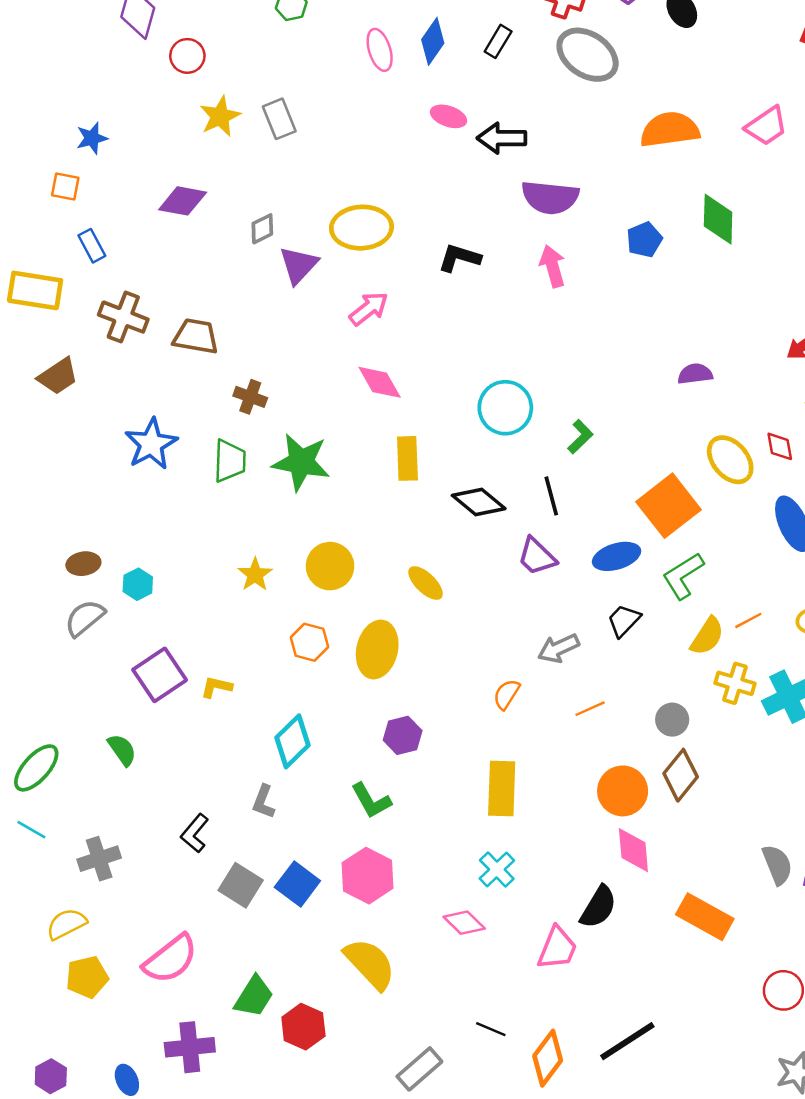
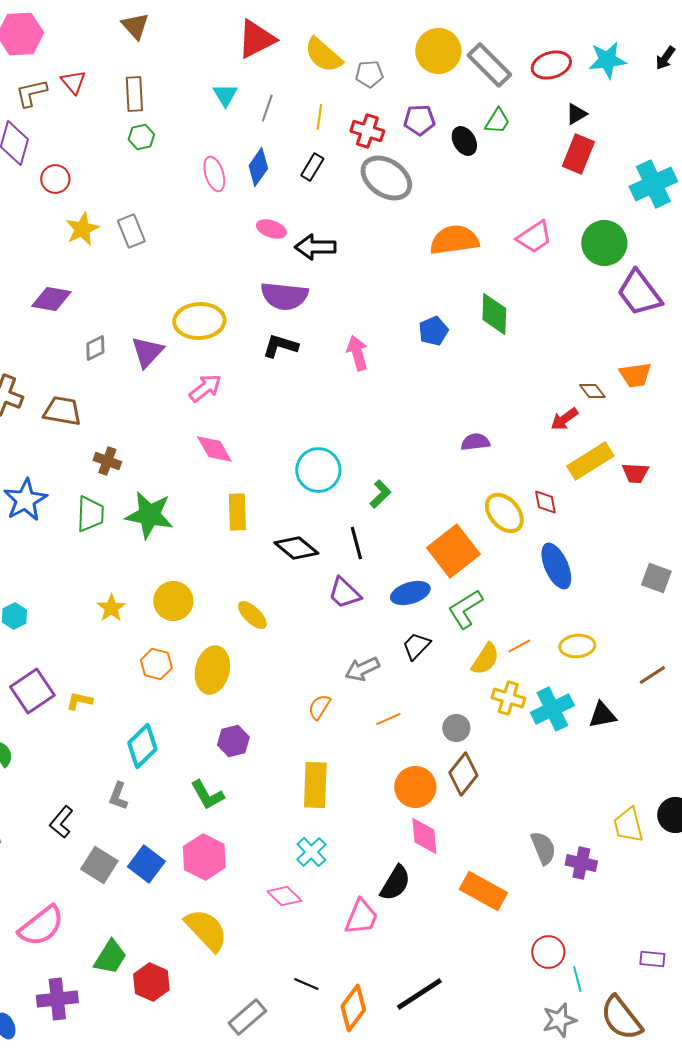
purple semicircle: (550, 197) -> (284, 296), moved
gray diamond: (262, 229) -> (95, 348), moved

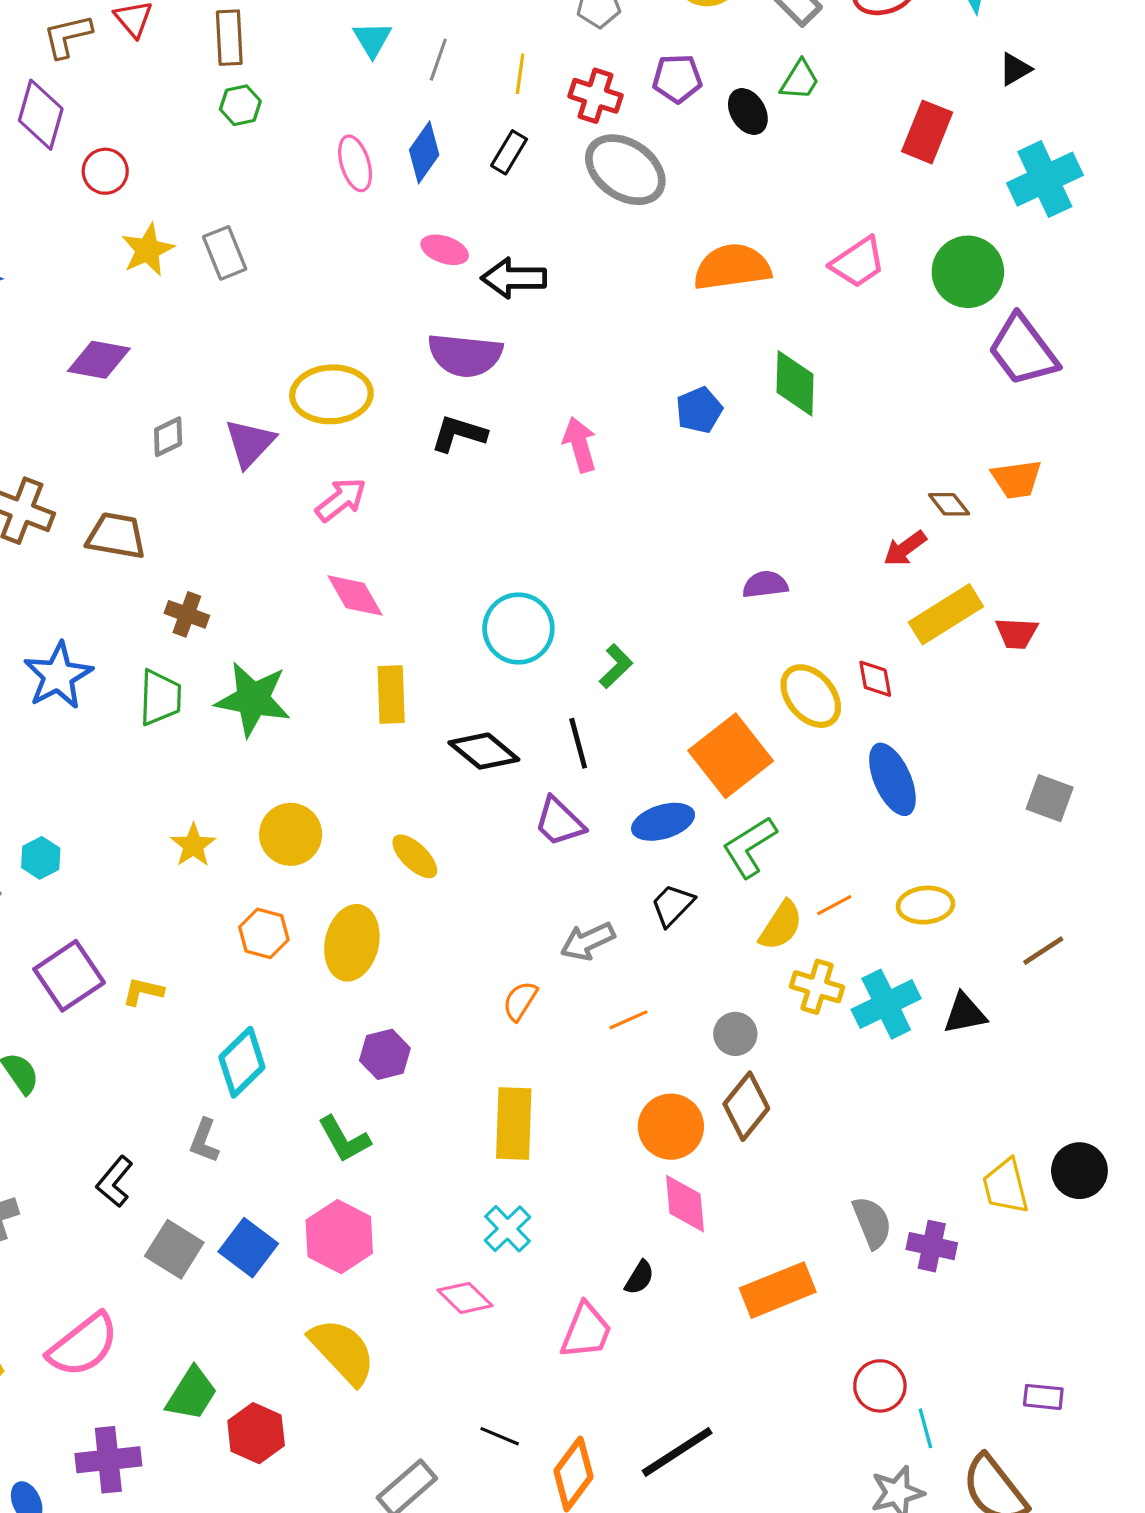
black triangle: (576, 114) -> (1015, 69), moved
black semicircle: (395, 883) -> (639, 1277), size x0.6
orange rectangle: (483, 891) -> (778, 1290), turned -51

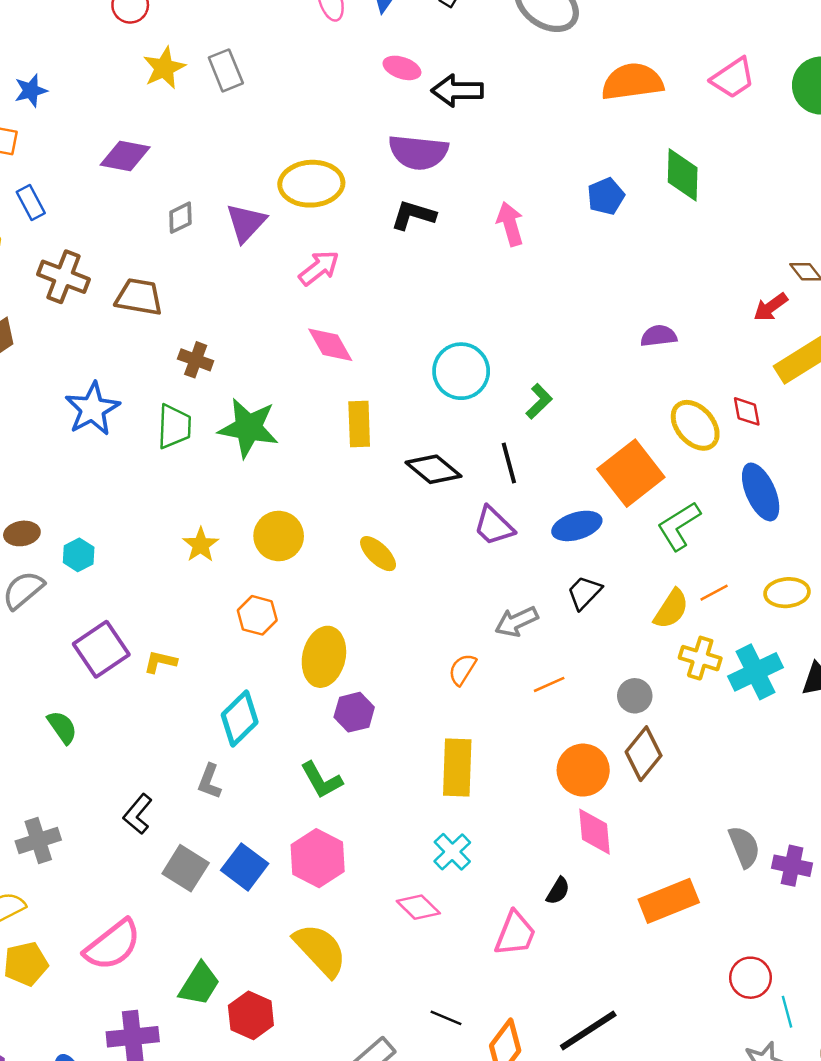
green L-shape: (749, 847) -> (679, 526), moved
yellow ellipse: (352, 943) -> (324, 657), moved

